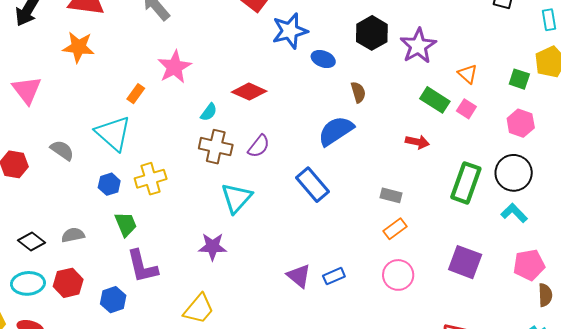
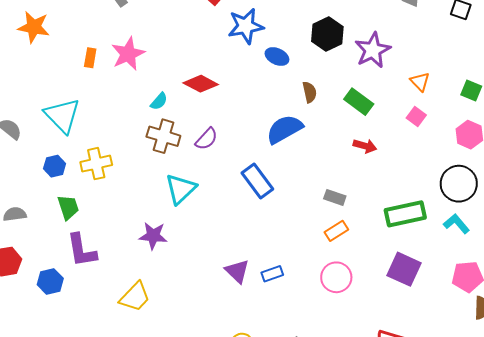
orange rectangle: (136, 94) -> (90, 58), moved, turned -30
green rectangle: (435, 100) -> (359, 102), moved
green rectangle: (466, 183) -> (405, 214), moved, turned 54

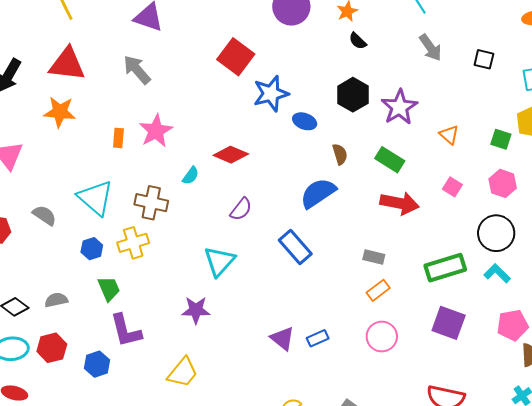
pink square: (416, 116) -> (452, 187), moved
brown cross: (163, 136) -> (151, 203), moved
red arrow: (365, 146) -> (400, 203), size x1.6

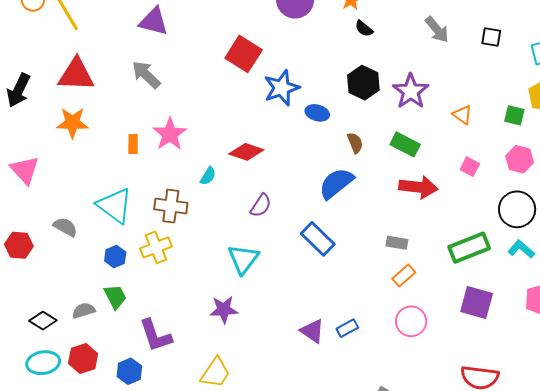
green trapezoid: (109, 289) -> (115, 297), moved

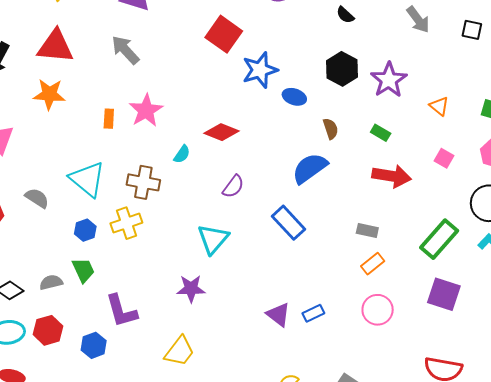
green rectangle: (405, 144) -> (381, 133), size x0.7
green rectangle: (469, 248) -> (439, 239), turned -30

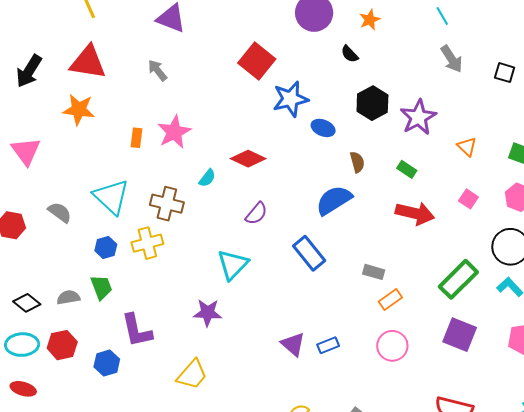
black semicircle: (345, 15) -> (350, 54), moved
gray arrow: (125, 50) -> (157, 70), size x0.7
gray rectangle: (367, 231) -> (374, 272), moved

